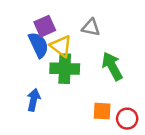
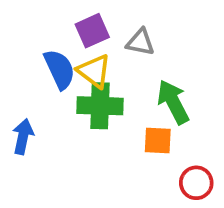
purple square: (45, 26) -> (92, 31), moved
blue arrow: (33, 100) -> (23, 137), moved
orange square: (102, 111) -> (158, 140), moved

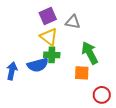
blue semicircle: (60, 69) -> (38, 65), moved, turned 100
green cross: (100, 106) -> (52, 55), size x0.7

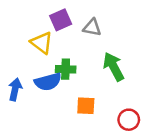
yellow triangle: (49, 37) -> (42, 43), moved
orange square: (82, 73) -> (86, 106), moved

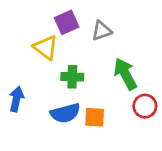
gray triangle: (92, 27) -> (102, 31), turned -30
blue semicircle: (48, 82) -> (65, 113), moved
red circle: (129, 120) -> (145, 106), moved

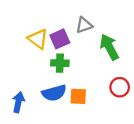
purple square: (67, 22) -> (60, 39), moved
green arrow: (125, 74) -> (109, 47), moved
blue arrow: (16, 99) -> (18, 102), moved

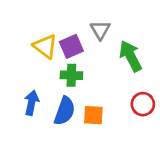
gray triangle: (84, 25) -> (100, 30), turned -42
blue semicircle: (54, 93) -> (65, 111), turned -55
blue arrow: (18, 102) -> (32, 103), moved

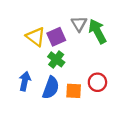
green arrow: (130, 56) -> (97, 31), moved
green cross: (71, 75) -> (56, 59), turned 35
red circle: (143, 104) -> (97, 82), moved

